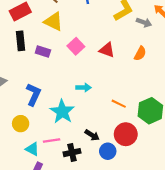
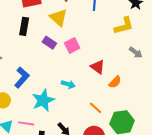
gray arrow: (144, 22) -> (136, 52), moved
red triangle: (107, 50) -> (98, 67), moved
purple rectangle: (43, 51) -> (49, 43), moved
orange semicircle: (140, 53) -> (115, 82), moved

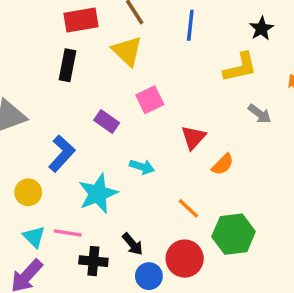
purple rectangle: (49, 43) -> (107, 121), moved
red triangle: (98, 67) -> (193, 137), turned 35

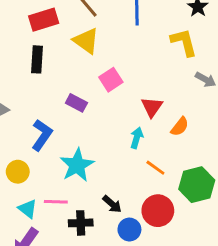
yellow L-shape: (240, 67) -> (184, 42), turned -84
cyan arrow: (142, 167) -> (137, 138), moved, turned -84

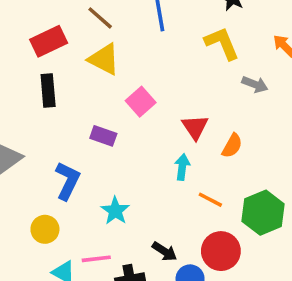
cyan star: (77, 165) -> (115, 211), size x0.7

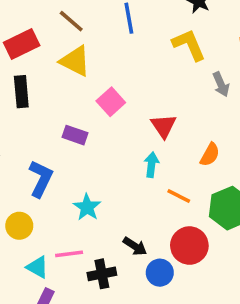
gray arrow: (255, 84) -> (221, 84), turned 45
orange semicircle: (232, 146) -> (210, 155), moved

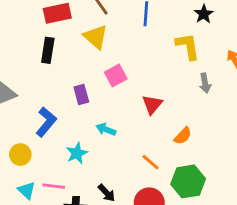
purple rectangle: (75, 135) -> (81, 95), turned 42
cyan arrow: (151, 165) -> (106, 129), moved, turned -90

